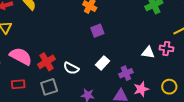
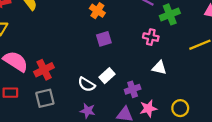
pink cross: (166, 48) -> (151, 37), moved
white semicircle: (71, 68) -> (87, 84), moved

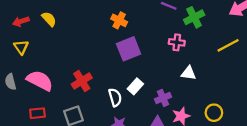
purple square: (104, 39) -> (129, 49), size x1.5
red cross: (44, 70) -> (82, 81), moved
white semicircle: (87, 84) -> (115, 97), turned -132

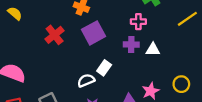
red cross: (82, 81) -> (55, 35), moved
white semicircle: (115, 97) -> (86, 80), turned -90
purple cross: (163, 98) -> (131, 44), moved, turned 32

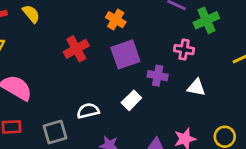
purple cross: (131, 44) -> (158, 76), moved
white semicircle: (86, 80) -> (88, 111), moved

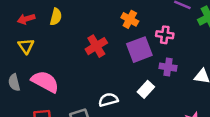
yellow semicircle: (31, 14) -> (56, 17), turned 56
pink cross: (184, 50) -> (165, 35), moved

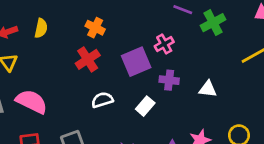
orange cross: (130, 19) -> (95, 28), moved
pink cross: (165, 35) -> (164, 44), turned -35
white semicircle: (108, 100) -> (102, 100), moved

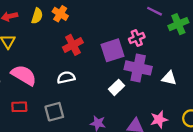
orange cross: (95, 28) -> (60, 14), moved
purple cross: (169, 80) -> (138, 68), size x1.6
white semicircle: (102, 100) -> (66, 77), moved

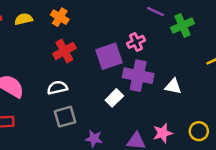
orange cross: (60, 14) -> (60, 17), moved
yellow semicircle: (37, 16) -> (24, 19), turned -119
gray square: (54, 112) -> (65, 117), moved

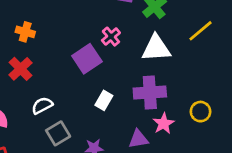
red cross: (64, 51) -> (20, 69), moved
purple cross: (138, 76) -> (150, 92), moved
white triangle: (173, 86) -> (156, 48), moved, size x1.6

